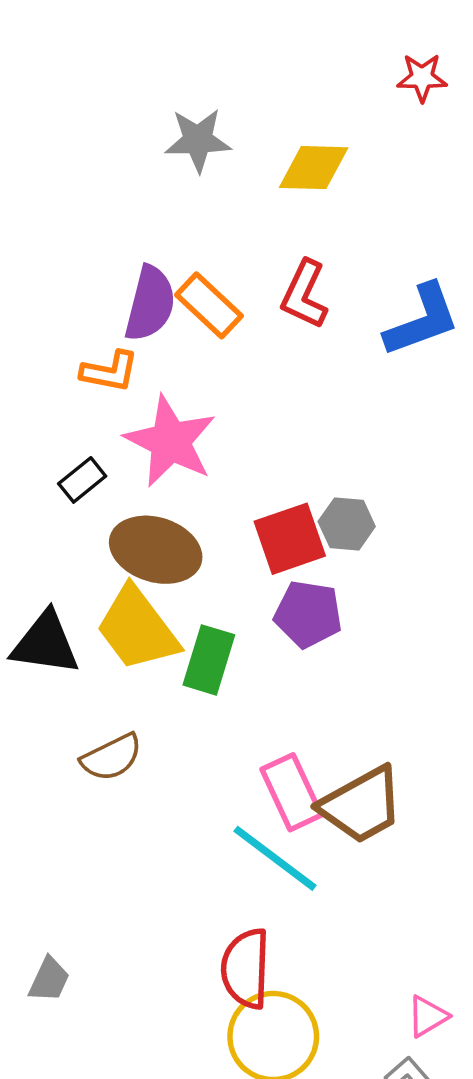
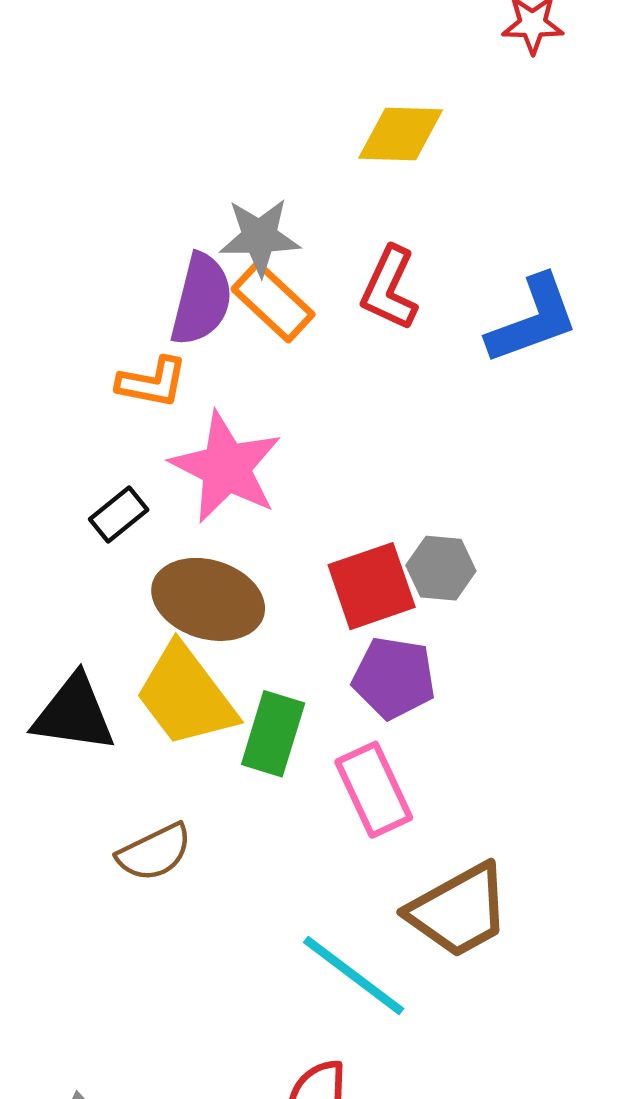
gray star: (198, 140) -> (260, 237), moved
pink rectangle: (292, 792) -> (374, 790), moved

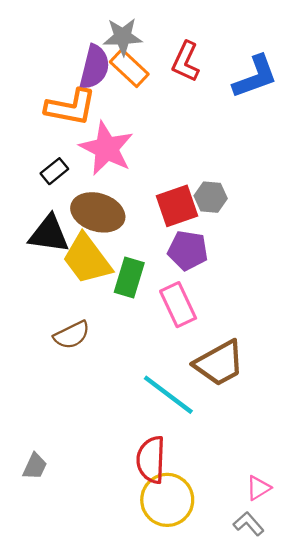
orange L-shape: (152, 382) -> (71, 107), size x1.5
black triangle: (74, 714) -> (49, 234), moved

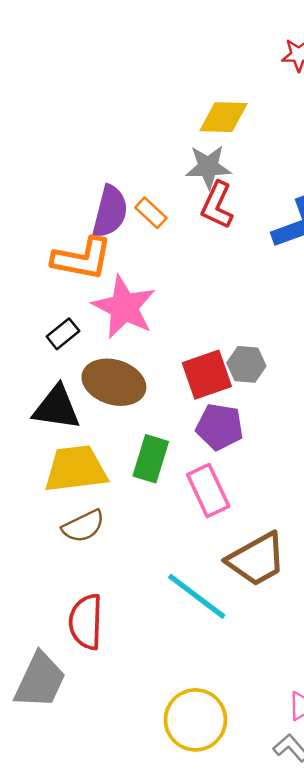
gray star: (123, 37) -> (208, 167), moved
orange rectangle: (129, 68) -> (151, 213), size x0.7
yellow trapezoid: (87, 259) -> (76, 469), moved, turned 120
red semicircle: (151, 460) -> (86, 622), moved
gray trapezoid: (35, 466) -> (40, 680), size x1.8

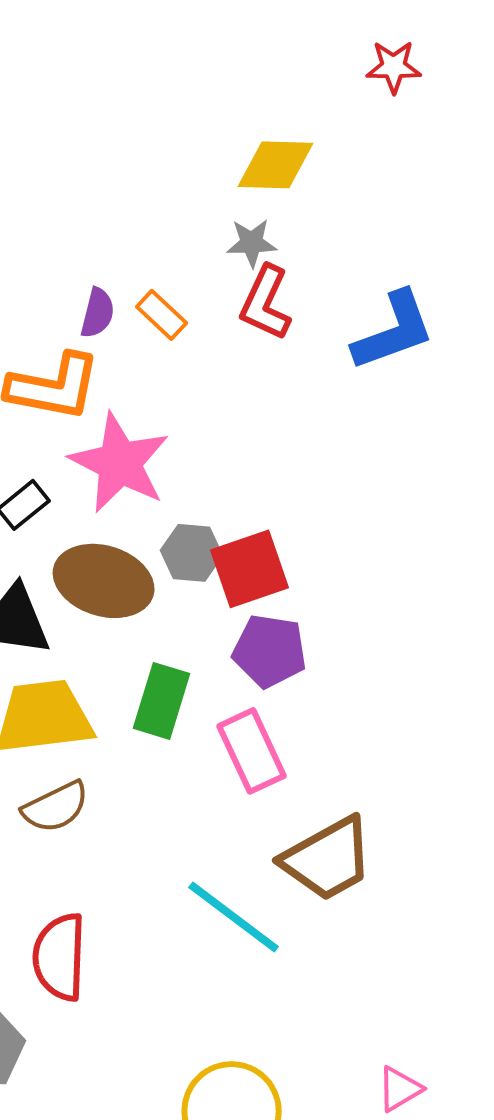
gray star: (208, 167) -> (252, 243), size x0.7
purple semicircle: (110, 212) -> (98, 313), size x0.6
gray hexagon: (246, 364) -> (192, 553), moved

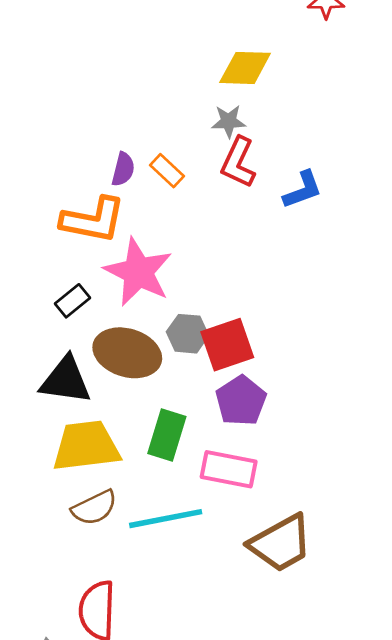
blue L-shape: (394, 331) -> (303, 190), moved, size x0.7
purple pentagon: (270, 651) -> (241, 401), turned 30
pink rectangle: (252, 751) -> (229, 469), turned -54
cyan line: (234, 917) -> (166, 519), moved, turned -48

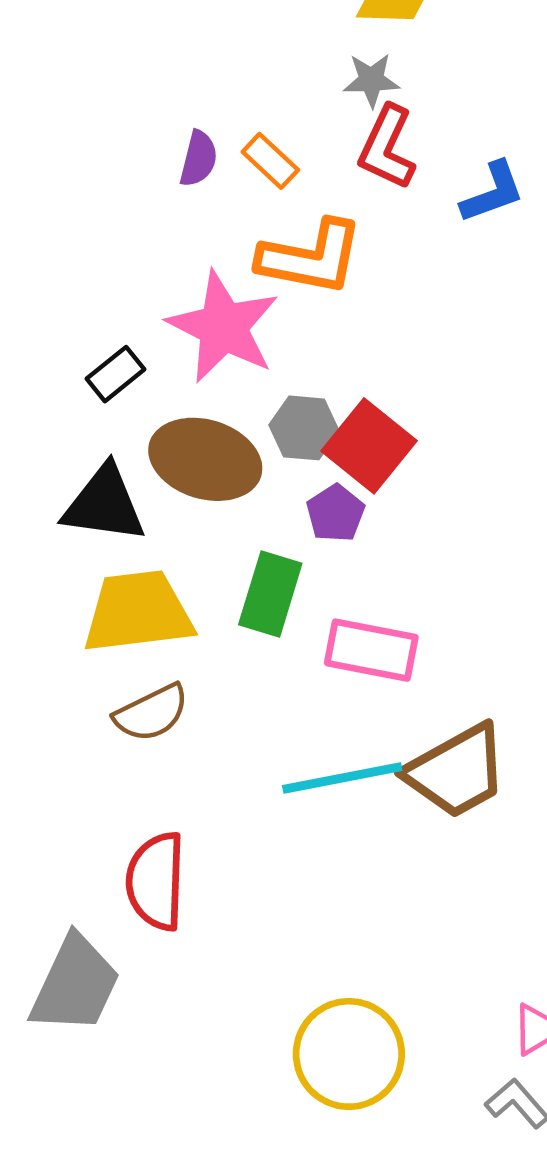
orange L-shape: (93, 220) -> (311, 257), moved
red square: (227, 345) -> (369, 446), turned -32
purple pentagon: (241, 401) -> (335, 513), moved, size x0.7
cyan line: (166, 519) -> (342, 778), moved

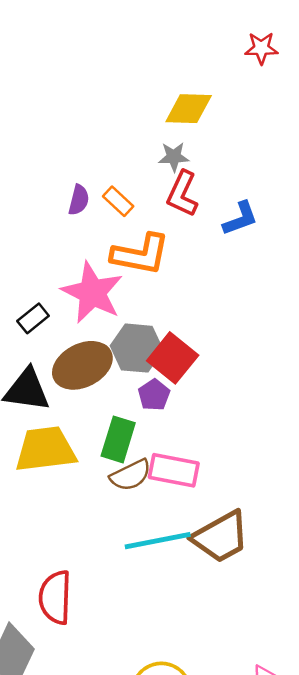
gray hexagon: (304, 428) -> (137, 348), size x1.4
brown ellipse: (205, 459) -> (82, 365), turned -44
brown semicircle: (151, 713) -> (131, 475), moved

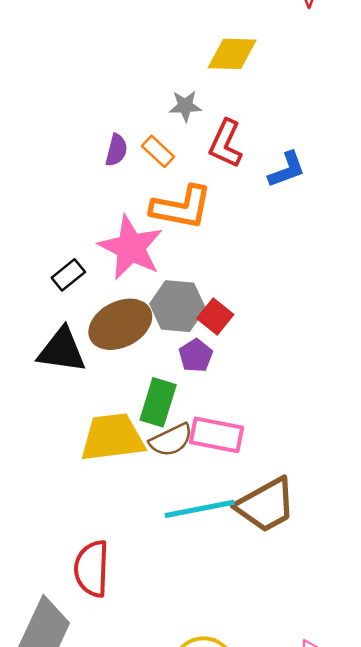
gray star: (174, 157) -> (185, 106), moved
red square: (173, 358) -> (215, 316), size x0.7
yellow trapezoid: (45, 449) -> (113, 437), moved

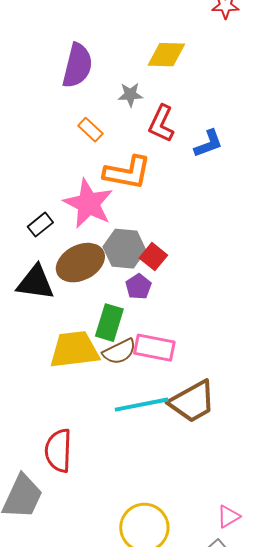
purple semicircle: (116, 150) -> (77, 66), moved, size x1.8
orange rectangle: (158, 151) -> (90, 130), moved

